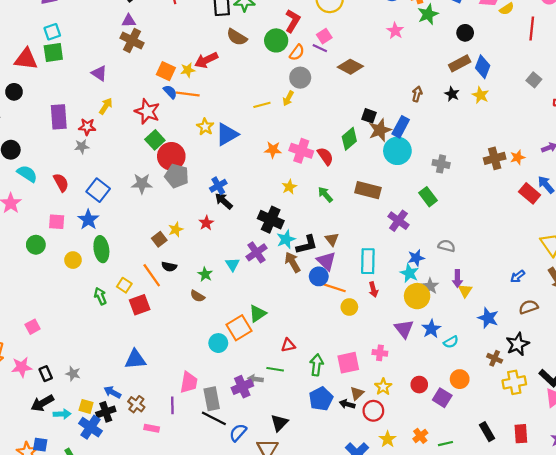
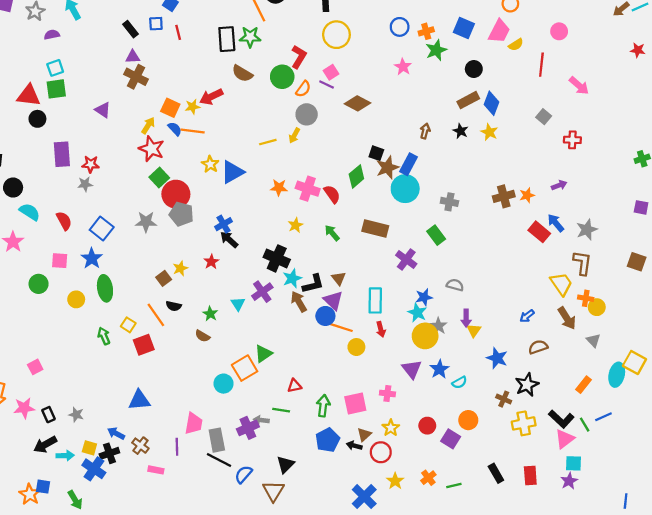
black circle: (14, 92) -> (37, 119), moved
yellow arrow: (106, 106) -> (148, 125), moved

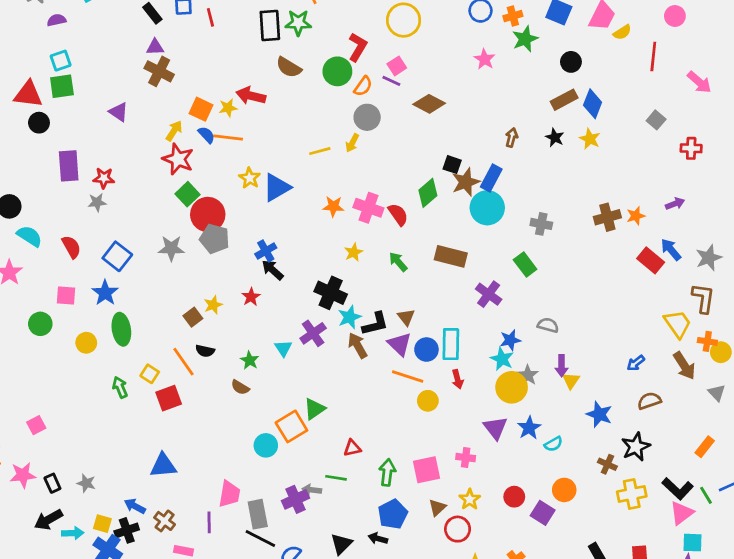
red arrow: (211, 97) -> (251, 96), turned 40
blue circle: (325, 316) -> (426, 350), moved
black arrow: (354, 446) -> (378, 539), moved

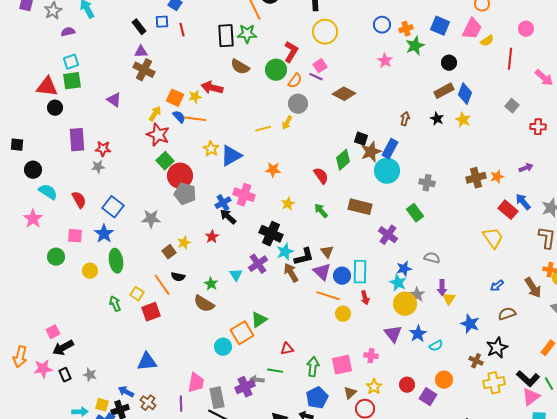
pink cross: (368, 208) -> (244, 195), moved
gray star: (171, 248) -> (151, 219), moved
yellow trapezoid: (678, 324) -> (493, 238), moved
brown semicircle: (240, 387) -> (204, 304), size x1.5
black arrow: (48, 520) -> (63, 348), moved

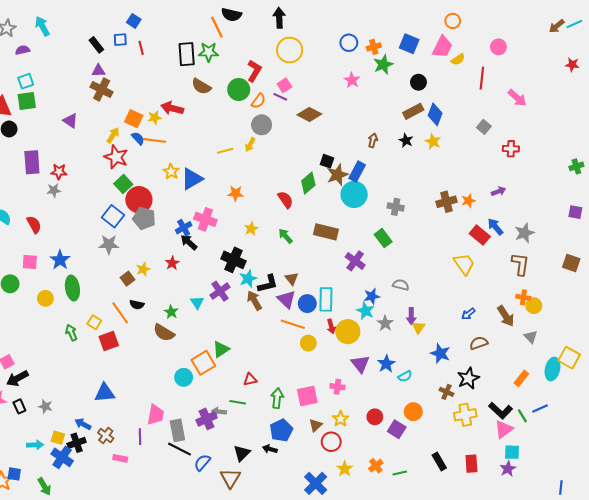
blue square: (113, 207) -> (113, 216), moved
yellow circle: (405, 304) -> (348, 332), moved

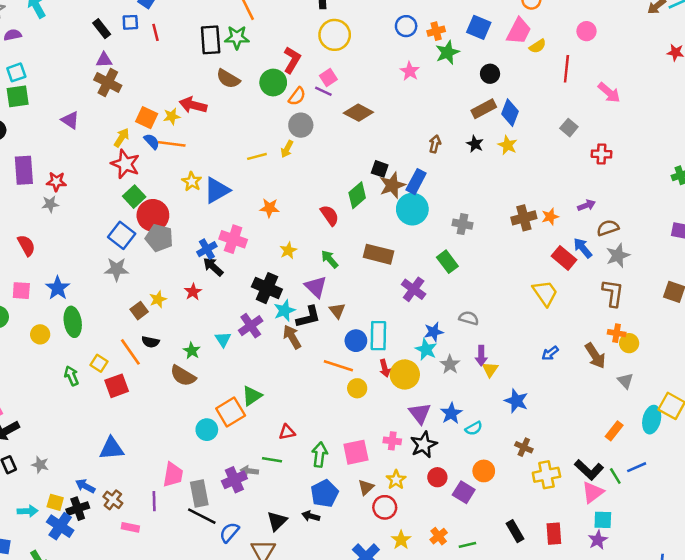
purple triangle: (286, 299) -> (316, 287), moved
brown semicircle: (479, 343) -> (608, 228), moved
black star: (468, 378) -> (424, 445), moved

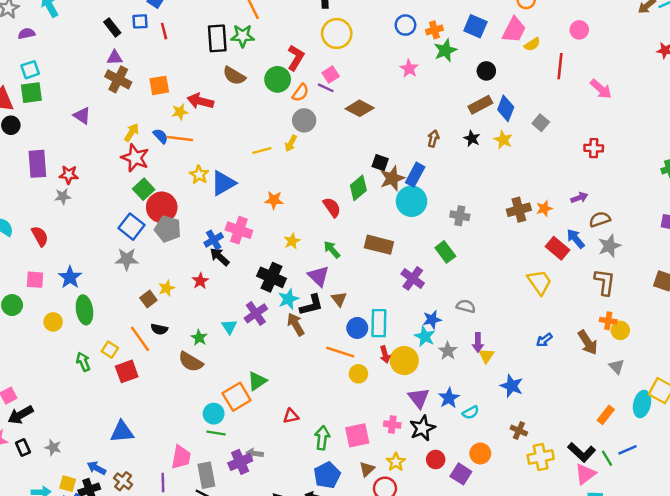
orange square: (147, 118) -> (159, 85), moved, turned -35
gray square: (569, 128) -> (541, 123), moved
green line: (272, 460) -> (216, 433), moved

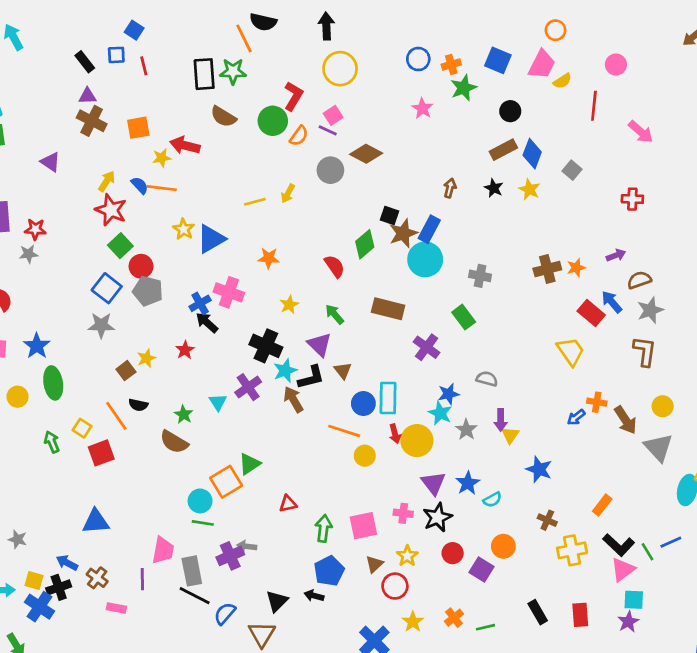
gray circle: (304, 120) -> (330, 170), moved
red circle: (162, 207) -> (141, 266), size x0.7
orange cross: (608, 321) -> (597, 402), moved
gray triangle: (617, 367) -> (658, 447), size x1.6
orange rectangle: (606, 415) -> (602, 505), moved

